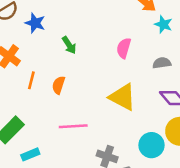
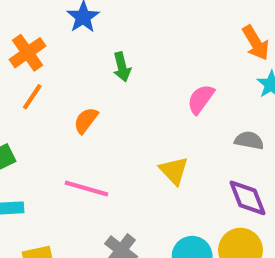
orange line: (31, 80) -> (32, 97), moved
yellow triangle: (123, 97) -> (174, 171), size x0.7

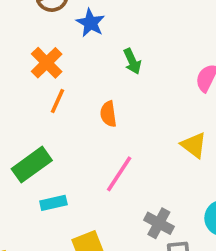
orange semicircle: (86, 120) -> (108, 114), turned -35
pink line: (86, 189) -> (119, 174), turned -63

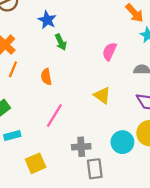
blue star: (90, 23) -> (47, 20), moved
gray cross: (159, 223) -> (81, 147), turned -30

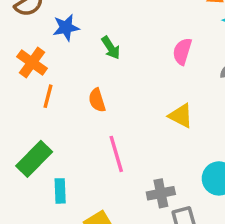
blue star: (47, 20) -> (66, 28), moved, turned -30
pink line: (54, 116) -> (116, 154), turned -40
cyan rectangle: (12, 136) -> (60, 191), turned -70

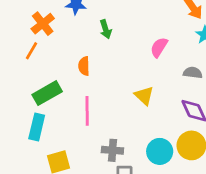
orange line: (48, 96) -> (32, 51), moved
green rectangle: (34, 159) -> (47, 93), moved
cyan rectangle: (60, 191) -> (37, 127), size x1.4

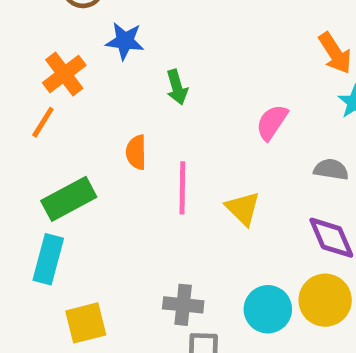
pink line: (87, 111) -> (182, 188), moved

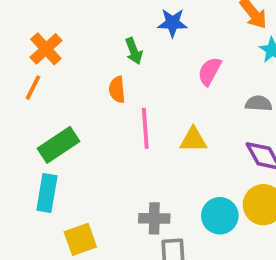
blue star: (125, 41) -> (172, 23), moved
orange semicircle: (136, 152) -> (117, 90), moved
yellow triangle: (243, 208) -> (193, 140), turned -40

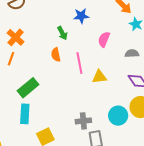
pink line: (145, 128) -> (79, 63), moved

